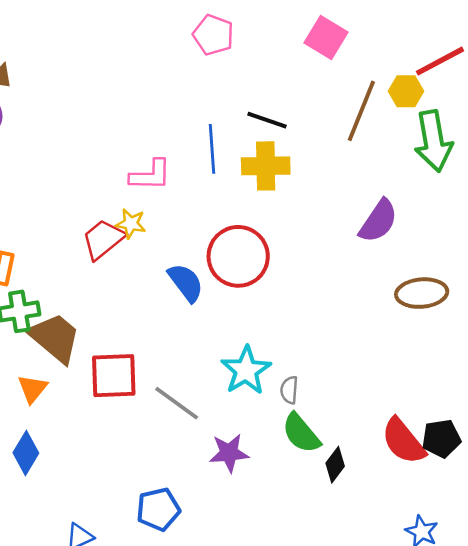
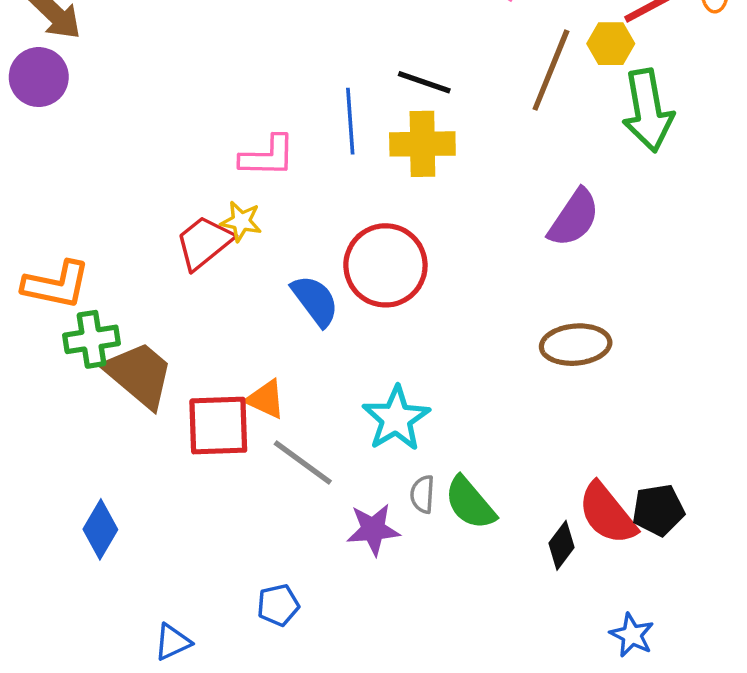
brown ellipse: (422, 293) -> (576, 345), moved
orange triangle: (32, 389) -> (266, 399), moved, turned -44
gray semicircle: (289, 390) -> (422, 494), moved
black diamond: (335, 465) -> (562, 545), moved
blue pentagon: (158, 509) -> (278, 605), size x0.7

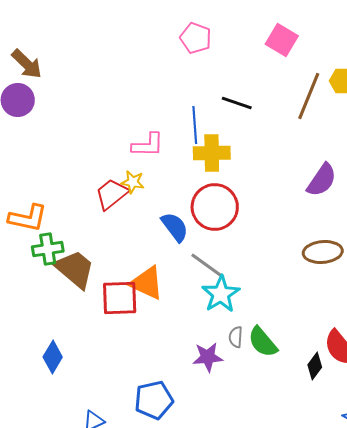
yellow cross: (422, 144) -> (212, 153), moved
orange triangle: (266, 399) -> (147, 283), size x1.5
gray line: (303, 463) -> (208, 266), moved
blue pentagon: (278, 605) -> (154, 400), size x1.6

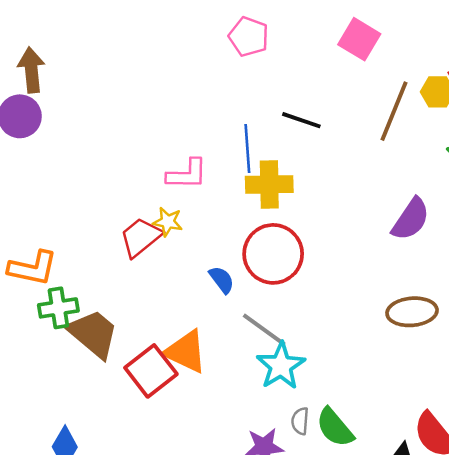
brown arrow: (27, 64) -> (31, 70), turned -140
blue semicircle: (175, 227) -> (222, 280), size x0.7
red square: (120, 298) -> (151, 371), turned -36

